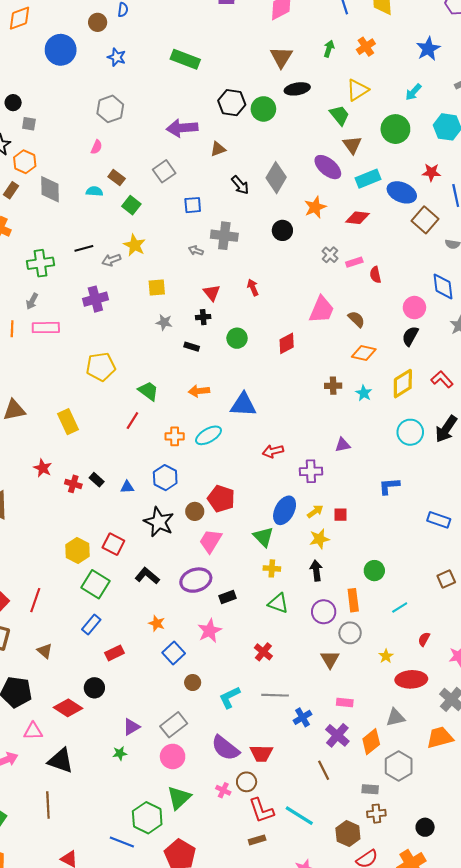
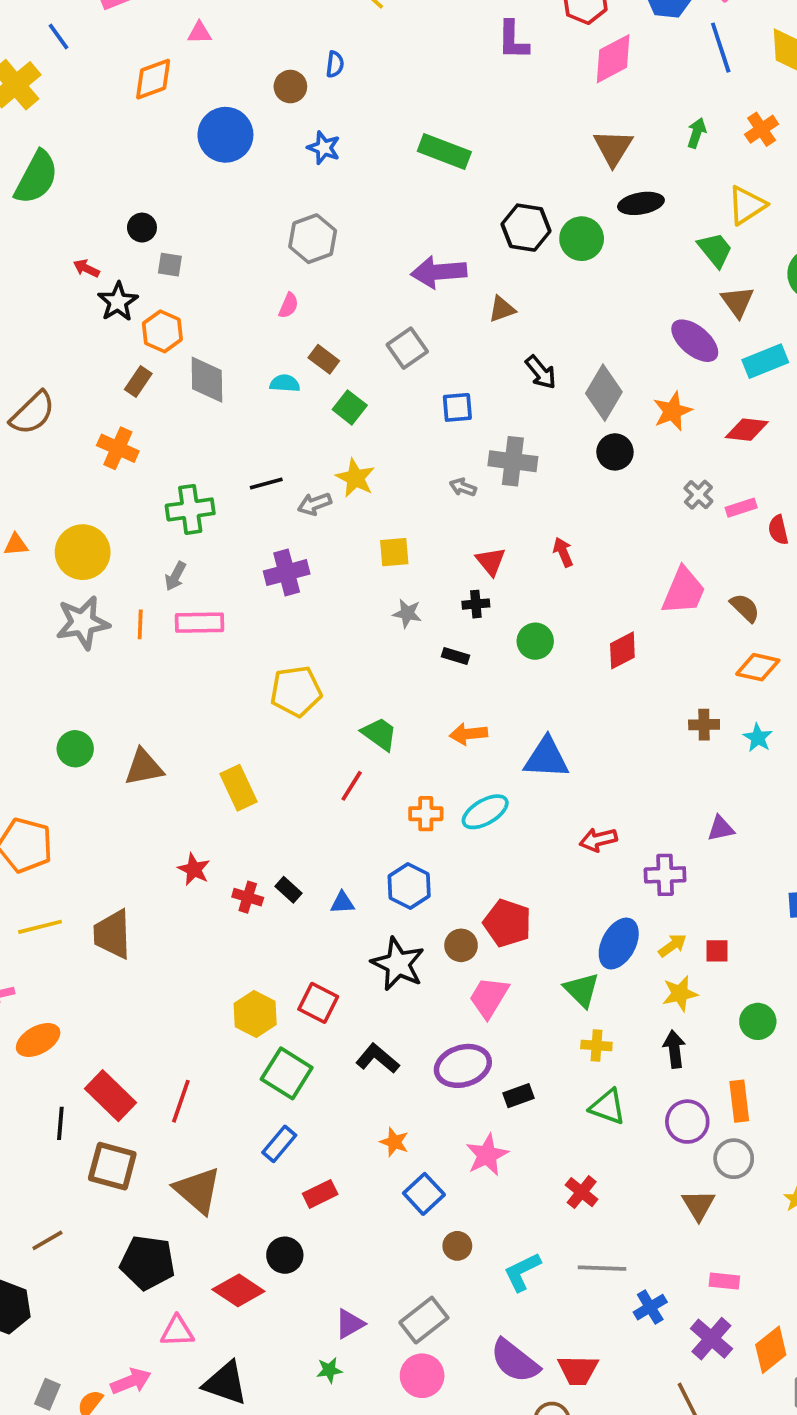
gray diamond: (276, 178) -> (604, 393), moved
green circle: (374, 571) -> (758, 1021), moved
brown triangle: (45, 651) -> (198, 1190), size x1.8

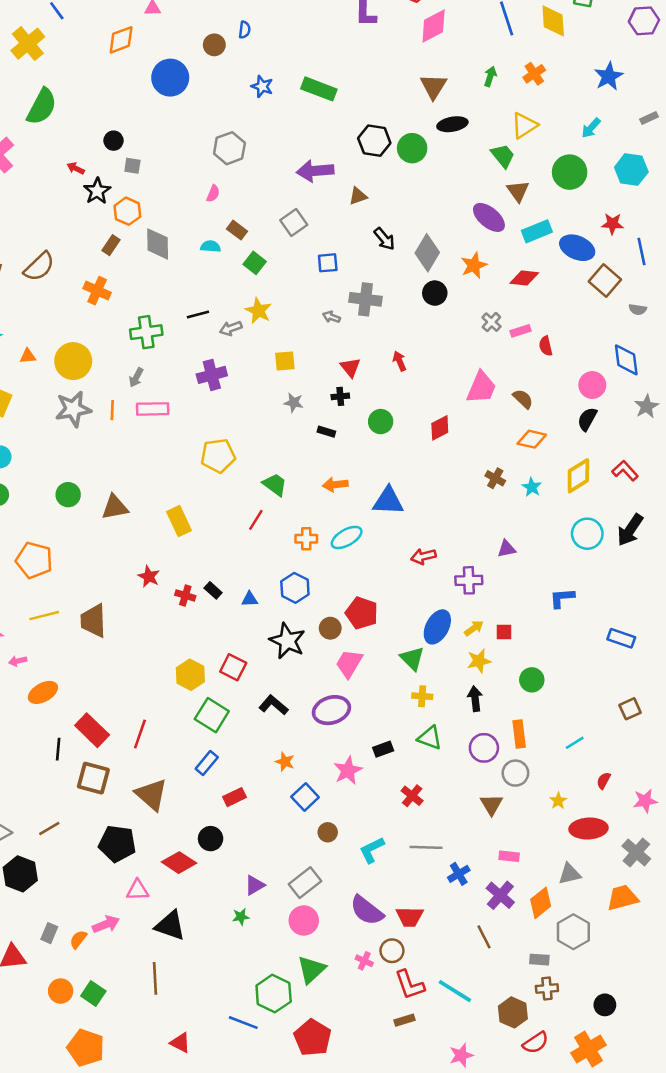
blue star: (324, 148) -> (262, 86), moved
brown cross: (704, 725) -> (495, 478), turned 30
black rectangle: (519, 1096) -> (383, 749), moved

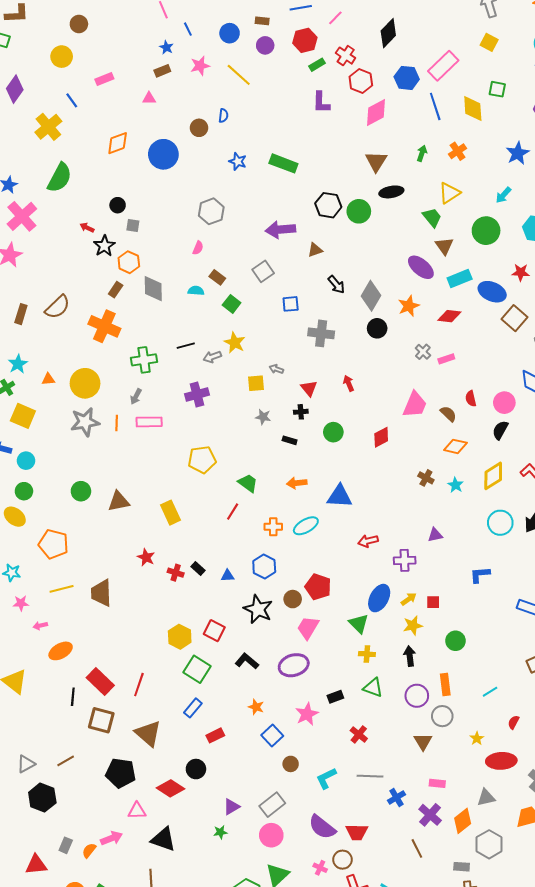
orange diamond: (121, 40) -> (118, 143), moved
orange cross: (97, 291) -> (104, 326), size x1.4
gray arrow: (331, 317) -> (276, 369), moved
red semicircle: (546, 346) -> (471, 399), moved

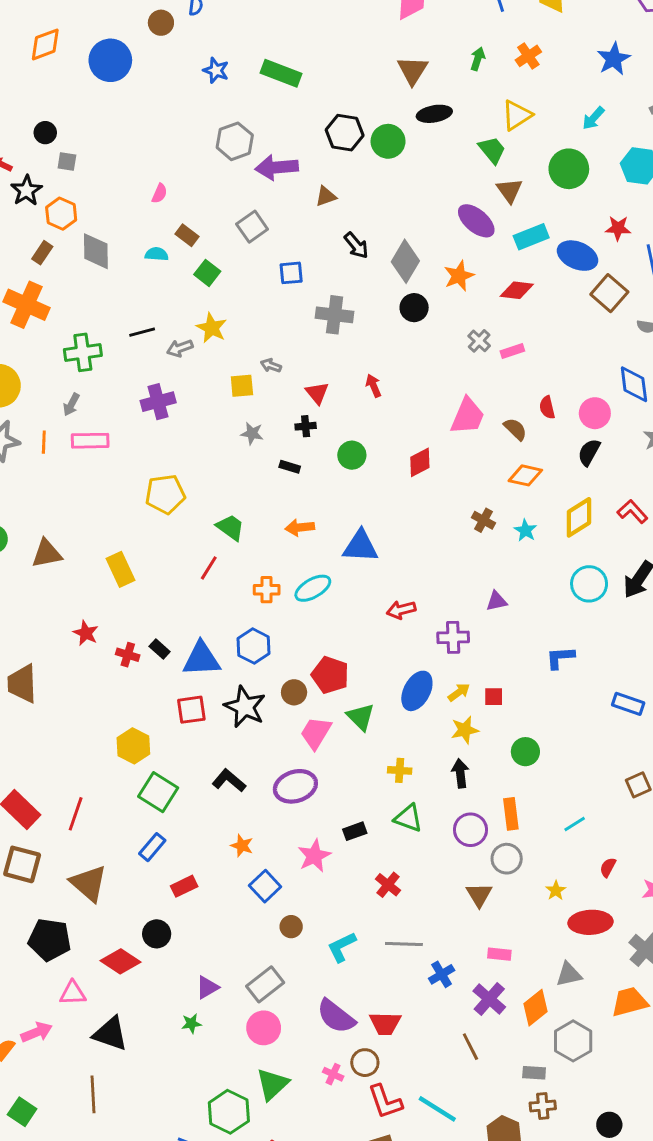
gray hexagon: (211, 211) -> (235, 141), moved
blue triangle: (228, 576) -> (201, 659), size x2.0
green triangle: (359, 623) -> (361, 717), moved
red square: (214, 631) -> (191, 710), moved, turned -35

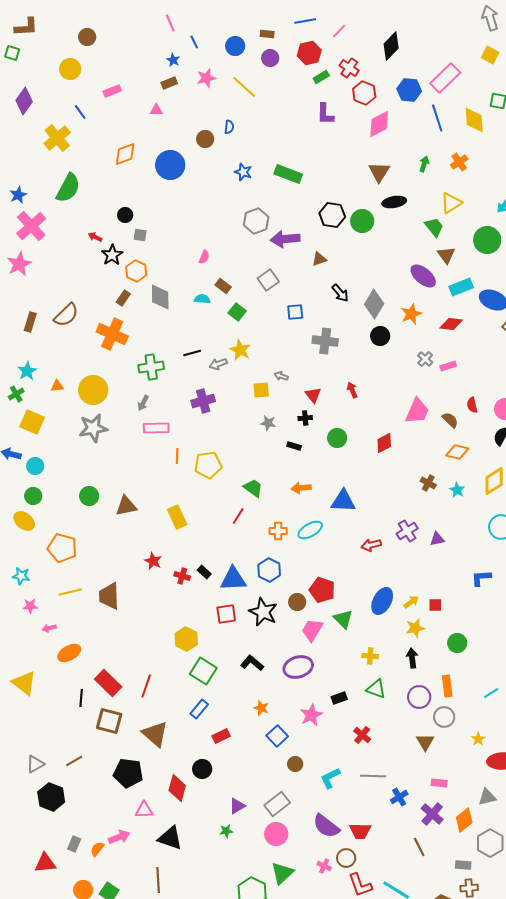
orange line: (44, 442) -> (177, 456), moved
purple cross: (453, 637) -> (407, 531), moved, turned -30
red diamond: (120, 961) -> (177, 788), turned 72

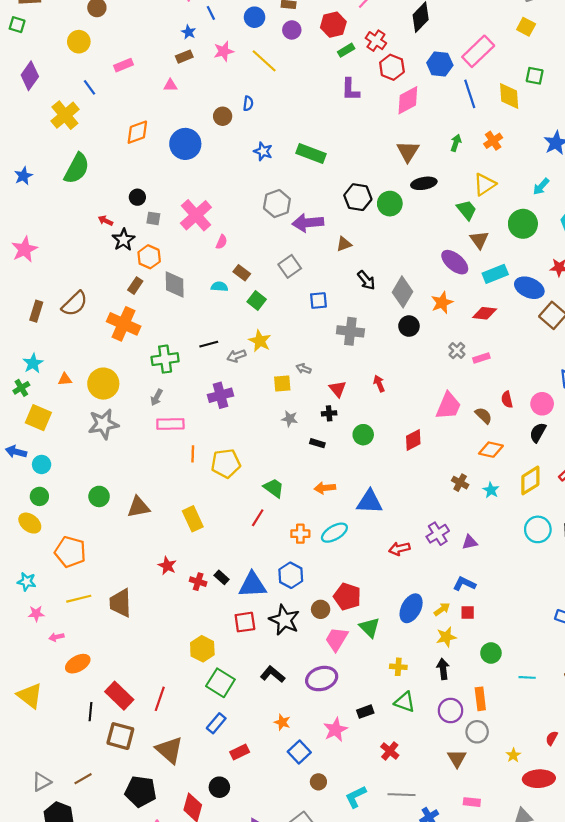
pink cross: (31, 226) -> (196, 215), moved
blue L-shape: (481, 578) -> (464, 584), moved, turned 30
cyan line: (491, 693) -> (527, 677), moved, turned 35

